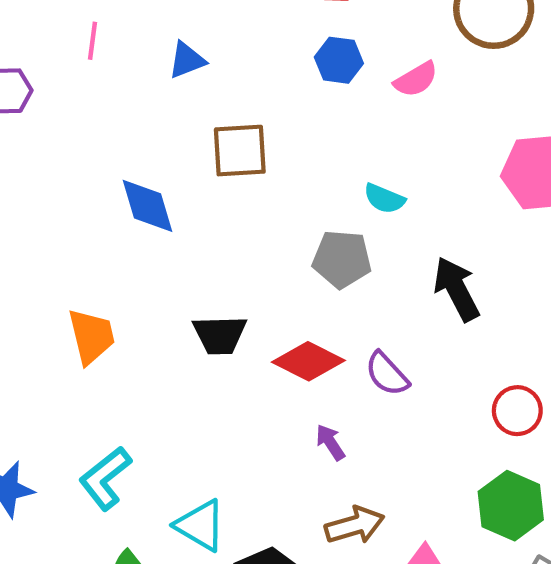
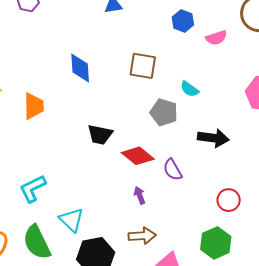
brown square: (240, 151) -> (143, 66), moved
black arrow: (457, 289) -> (213, 138), turned 112
orange trapezoid: (91, 336) -> (34, 106), moved

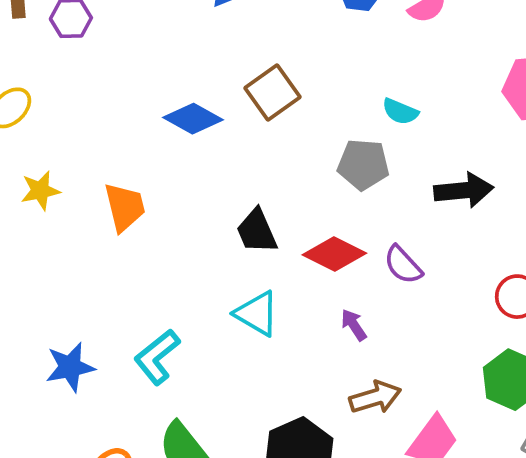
brown square: (143, 66) -> (273, 93), moved, turned -32
blue diamond: (80, 68) -> (193, 119), turned -44
black trapezoid: (100, 135) -> (257, 231), turned 68
cyan triangle: (71, 220) -> (257, 314), moved

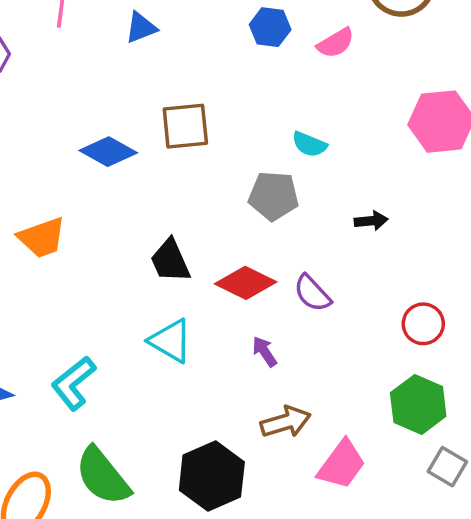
brown square: (273, 93) -> (185, 126), turned 30
black arrow: (464, 190) -> (371, 221), size x0.6
orange trapezoid: (125, 207) -> (42, 238), turned 84

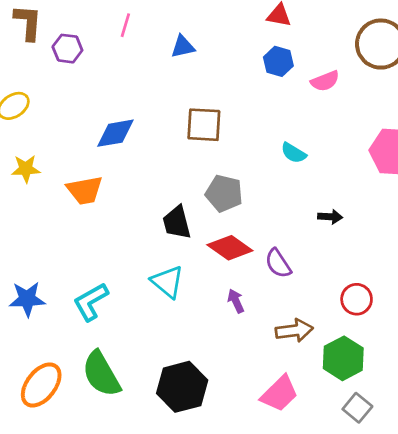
blue diamond: (108, 152) -> (115, 133), moved, turned -48
gray pentagon: (274, 196) -> (224, 193), moved
brown arrow: (286, 422) -> (294, 331), moved

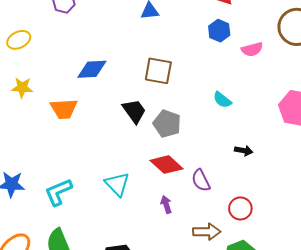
black trapezoid: (177, 223) -> (134, 111), moved, turned 152
red circle: (357, 299) -> (240, 208), moved

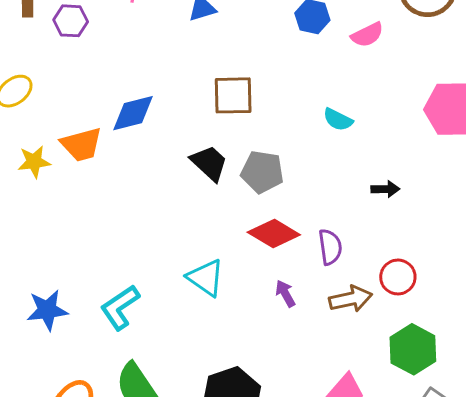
orange trapezoid: (64, 109) -> (81, 144), moved
purple semicircle: (201, 180) -> (330, 247), turned -150
brown arrow: (207, 232) -> (351, 299), moved

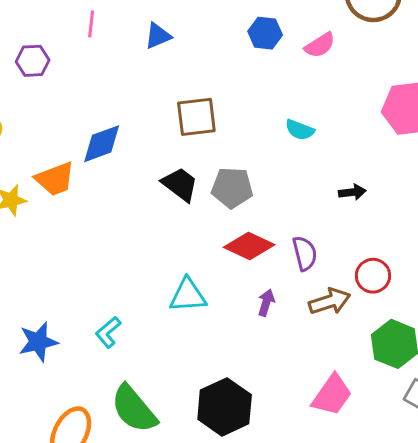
cyan triangle: (206, 278) -> (188, 295), turned -33
purple arrow: (285, 294) -> (266, 303), turned 52
cyan L-shape: (120, 307) -> (108, 332), size x0.7

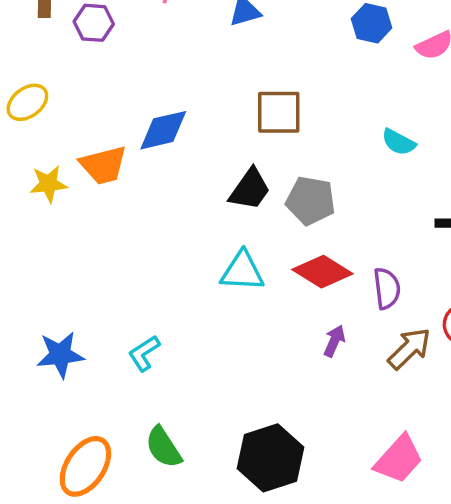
black trapezoid: (180, 184) -> (250, 189), turned 81
cyan triangle: (188, 295) -> (242, 271), moved
brown arrow: (330, 301) -> (409, 349), turned -33
green semicircle: (134, 409) -> (163, 447), size x0.7

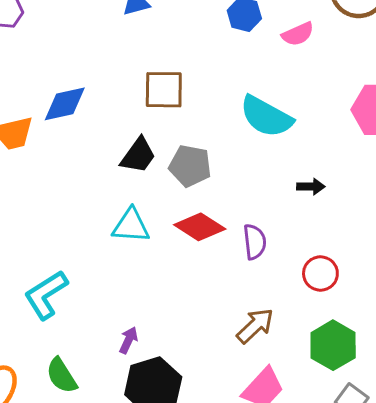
cyan semicircle: (399, 142) -> (266, 117), size x1.8
purple arrow: (334, 341) -> (129, 340), moved
brown arrow: (409, 349) -> (255, 326), moved
cyan L-shape: (144, 353) -> (46, 295), size x1.6

